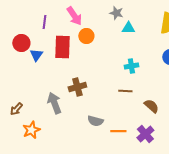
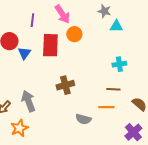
gray arrow: (54, 103) -> (28, 101), moved
orange line: (118, 131) -> (106, 107), moved

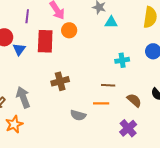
cyan cross: (119, 64) -> (122, 60), moved

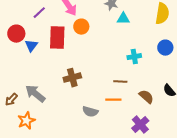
purple line: (27, 16) -> (39, 13), turned 40
gray arrow: (23, 97) -> (35, 94), turned -30

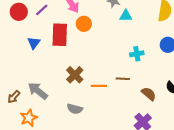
red circle: (16, 34) -> (19, 12), moved
brown cross: (72, 78) -> (75, 75), turned -30
orange line: (113, 100) -> (99, 86), moved
gray semicircle: (90, 112) -> (75, 109), moved

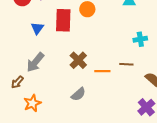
gray arrow: (38, 91) -> (35, 62), moved, turned -90
gray semicircle: (75, 109) -> (78, 94), turned -56

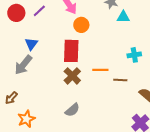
red rectangle: (63, 20) -> (71, 51), moved
gray arrow: (35, 62) -> (23, 65), moved
orange line: (102, 71) -> (100, 70), moved

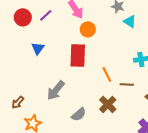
cyan triangle: (123, 17) -> (130, 21), turned 32
gray arrow: (23, 65) -> (56, 90), moved
orange line: (100, 70) -> (107, 74), turned 63
brown cross: (72, 76) -> (108, 104), moved

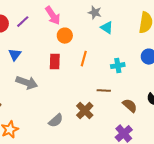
red rectangle: (78, 55) -> (55, 62), size x0.7
orange line: (107, 74) -> (84, 59), moved, turned 42
gray arrow: (56, 90) -> (27, 83), moved, turned -110

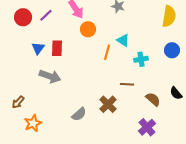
cyan triangle: (107, 28) -> (123, 40), moved
red rectangle: (55, 62) -> (57, 48), moved

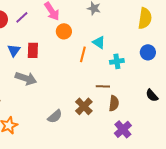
brown semicircle: (153, 99) -> (114, 103), moved, turned 56

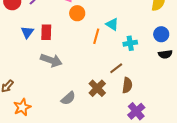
gray arrow: (26, 78) -> (51, 60), moved
brown line: (103, 86) -> (116, 68), turned -40
black semicircle: (152, 95) -> (165, 54), moved, turned -56

